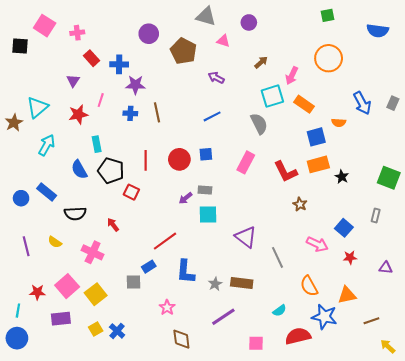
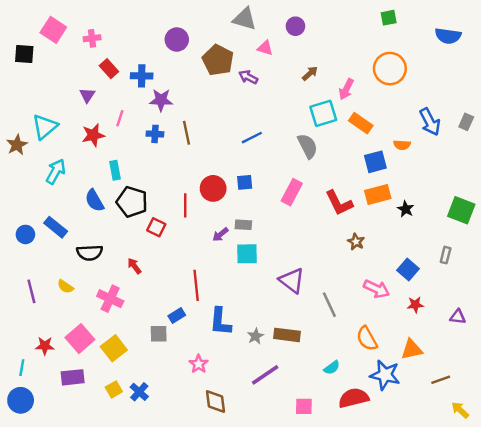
purple arrow: (216, 78) -> (248, 77), moved
red line: (146, 160) -> (185, 205), moved
red line: (165, 241) -> (196, 285), turned -60

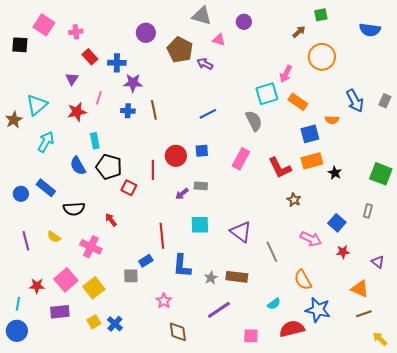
brown arrow: (310, 73) -> (299, 32), moved
cyan square: (247, 254) -> (200, 225), moved
purple triangle: (458, 317) -> (378, 262), turned 32
orange triangle: (412, 349) -> (360, 289), moved, turned 36

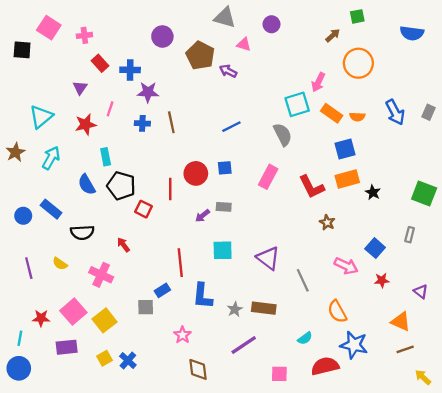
brown star: (14, 120) -> (15, 152), moved
orange semicircle: (332, 120) -> (357, 117), moved

